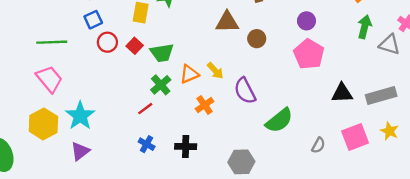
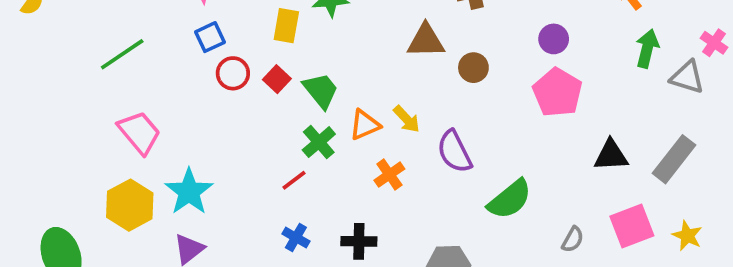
green line: (52, 42) -> (122, 54), moved, turned -32
green trapezoid: (162, 53) -> (321, 91), turned -120
gray rectangle: (381, 96) -> (674, 159), turned -36
yellow star: (389, 131) -> (687, 236), moved

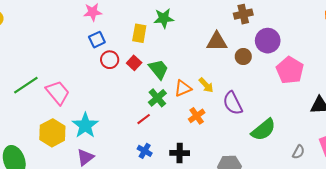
purple circle: (554, 39) -> (268, 41), moved, size x1.5
green line: (122, 54) -> (26, 85), moved

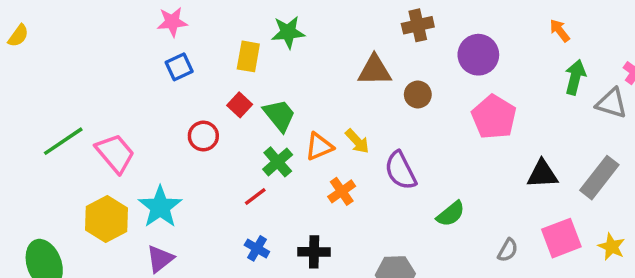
purple circle: (268, 41) -> (478, 55), moved
red circle: (110, 60) -> (203, 136), moved
green semicircle: (263, 130) -> (451, 214), size x0.7

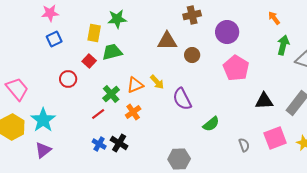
green trapezoid: (279, 115) -> (112, 52), moved, turned -65
orange cross: (342, 191) -> (133, 112), moved
gray semicircle: (508, 250) -> (244, 145), turned -48
black cross: (314, 252) -> (119, 143), moved, turned 30

